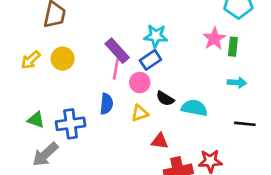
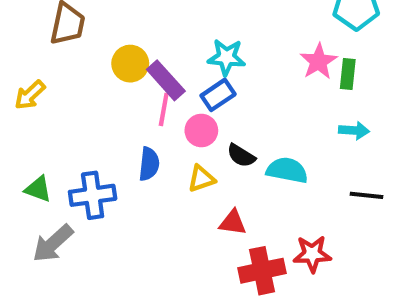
yellow circle: (63, 59) -> (130, 64), moved

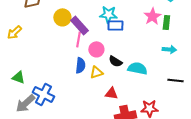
blue rectangle: (218, 95) -> (115, 25), moved, turned 35
blue semicircle: (149, 164) -> (80, 65), moved
blue cross: (93, 195) -> (43, 94), moved, turned 35

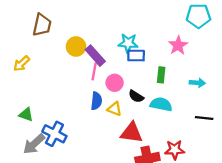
green rectangle: (166, 22) -> (161, 75), moved
yellow triangle: (96, 72) -> (115, 109), turned 40
red triangle: (111, 93) -> (132, 133), size x1.5

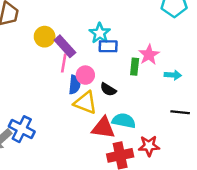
cyan star: (128, 43) -> (100, 33), turned 30
pink star: (178, 45) -> (149, 55), moved
blue semicircle: (96, 101) -> (75, 85), moved
cyan semicircle: (161, 104) -> (124, 121), moved
yellow triangle: (115, 109) -> (85, 103), size x1.5

